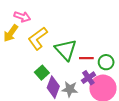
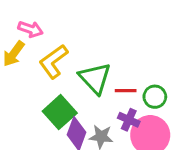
green square: (42, 73) -> (60, 112), size x1.5
purple cross: (88, 78) -> (129, 120), turned -32

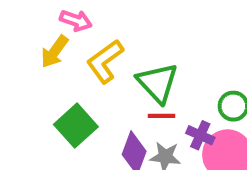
red line: (126, 91) -> (161, 116), moved
green square: (60, 112) -> (76, 126), moved

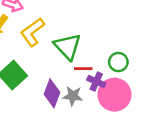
red line: (161, 116) -> (83, 69), moved

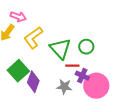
green circle: (118, 62) -> (86, 47), moved
purple diamond: (52, 93) -> (33, 82), moved

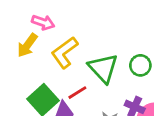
red line: (72, 66) -> (77, 93), moved, turned -32

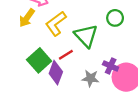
green circle: (140, 65) -> (115, 18), moved

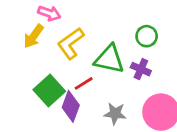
green triangle: (86, 36) -> (109, 59), turned -35
purple cross: (111, 66) -> (141, 69), moved

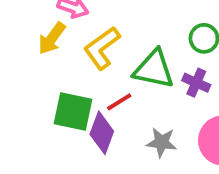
green square: (49, 91) -> (73, 112), turned -36

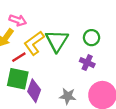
green triangle: (154, 69) -> (57, 41), moved, turned 50
red line: (119, 102) -> (19, 57), moved

